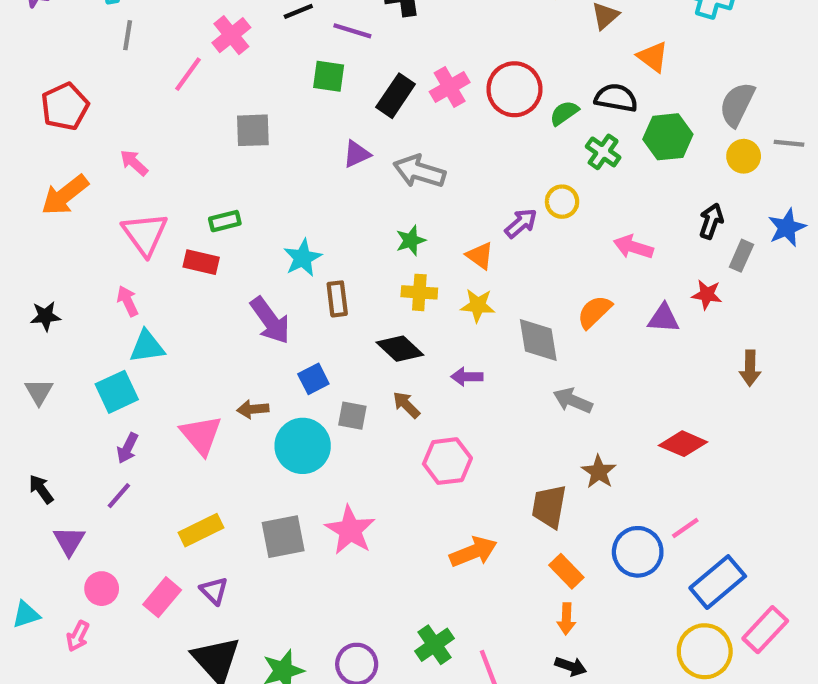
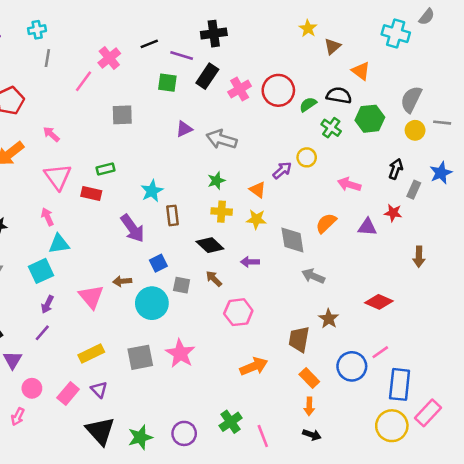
black rectangle: (396, 96) -> (207, 76), moved
blue rectangle: (718, 582) -> (400, 384), turned -44

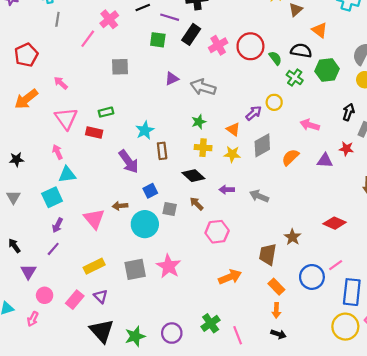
green semicircle: (308, 104) -> (275, 58), turned 88
gray diamond: (292, 240) -> (262, 145), moved, turned 70
gray arrow: (313, 276) -> (259, 196), moved

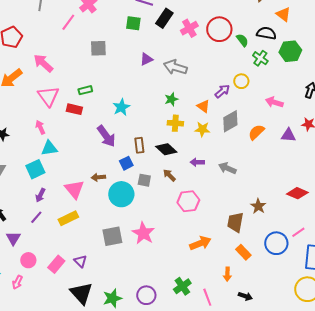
pink arrow: (61, 83) -> (43, 63), size x1.5
brown rectangle: (162, 151) -> (139, 145), moved
yellow rectangle: (94, 266) -> (68, 218), moved
orange arrow: (276, 310) -> (227, 274), moved

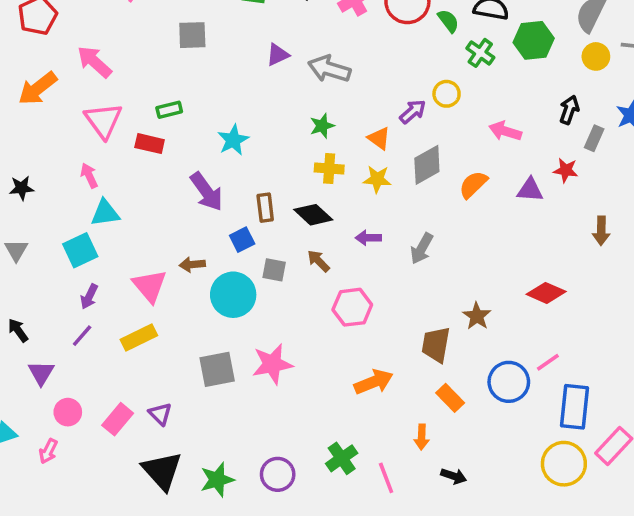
gray arrow: (227, 168) -> (422, 249), turned -84
pink star: (143, 233) -> (272, 364), turned 30

